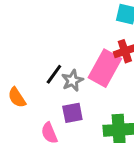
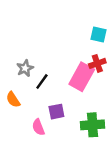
gray star: (72, 80) -> (25, 68), moved

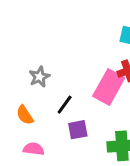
black line: (42, 81) -> (65, 105), moved
pink semicircle: (38, 127) -> (34, 149), moved, turned 119

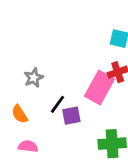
purple square: (78, 130) -> (71, 116), moved

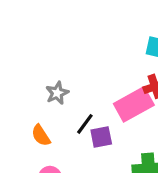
pink rectangle: (99, 88) -> (134, 104), turned 32

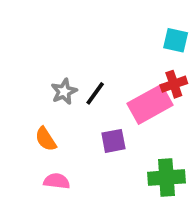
black line: (85, 124) -> (95, 93), moved

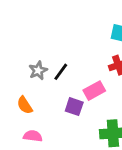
pink rectangle: (150, 104) -> (94, 91), moved, size x0.7
purple square: (113, 141) -> (74, 107), turned 30

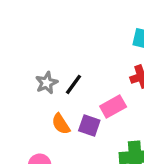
orange semicircle: (25, 105) -> (61, 124), moved

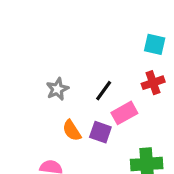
black line: (73, 84) -> (104, 91), moved

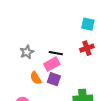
black line: (104, 91) -> (56, 53), turned 64
pink rectangle: (124, 113) -> (52, 64), moved

